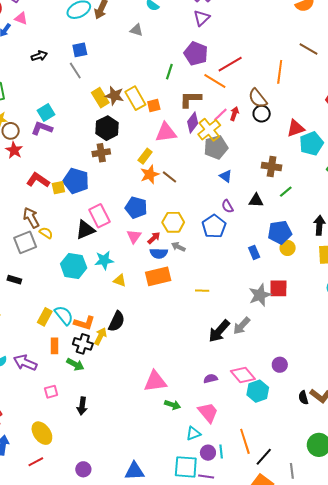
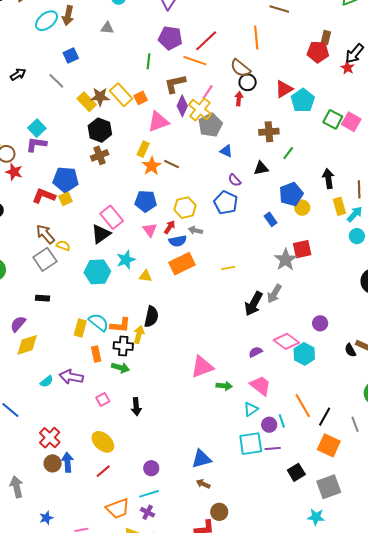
blue square: (80, 50) -> (71, 55), moved
red arrow: (234, 114) -> (239, 99), moved
blue pentagon: (76, 181) -> (66, 180), moved

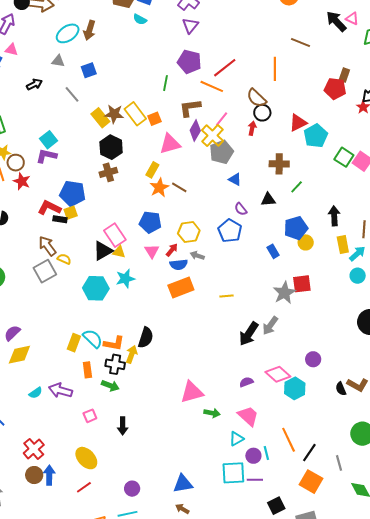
gray triangle: (107, 28) -> (58, 61), moved
yellow triangle: (145, 276) -> (119, 252), moved
black rectangle: (43, 298) -> (60, 219), moved

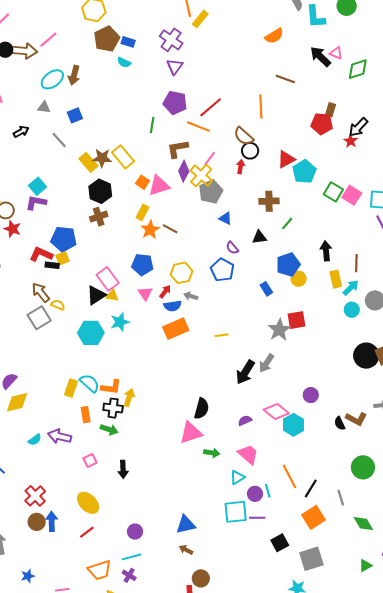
orange square: (154, 119) -> (143, 182), moved, turned -32
black semicircle: (146, 338) -> (202, 409), moved
orange square: (311, 482) -> (313, 517), turned 30

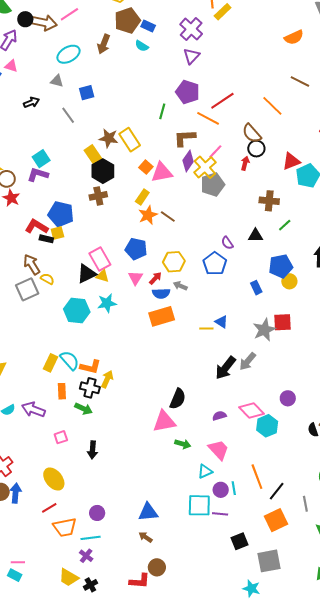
brown arrow: (74, 75) -> (104, 44), moved
orange line: (261, 106) -> (272, 106), turned -50
yellow rectangle: (88, 162) -> (93, 155), moved
blue triangle: (225, 218) -> (221, 322), moved
orange trapezoid: (100, 570) -> (65, 527), moved

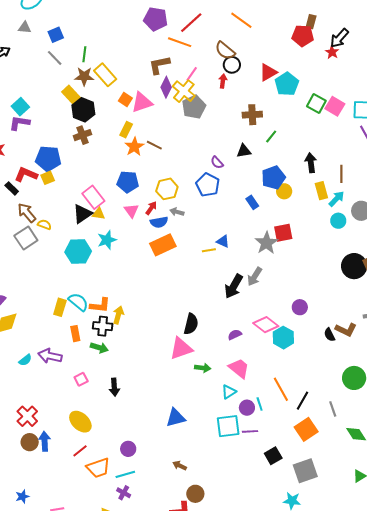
green line: (162, 111) -> (84, 54), moved
gray line: (68, 115) -> (55, 58), moved
black rectangle: (46, 239) -> (12, 188), moved, turned 40
blue triangle: (148, 512) -> (176, 418), moved

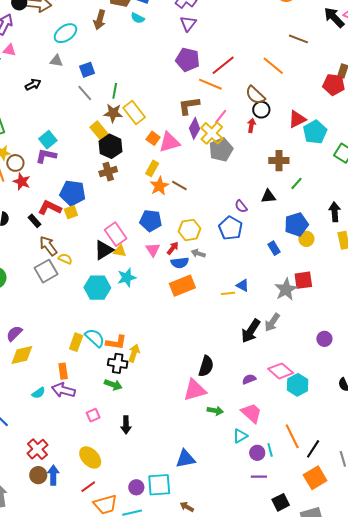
purple circle: (300, 307) -> (324, 339), moved
orange rectangle: (75, 334) -> (63, 371), moved
cyan square: (228, 426) -> (159, 485), moved

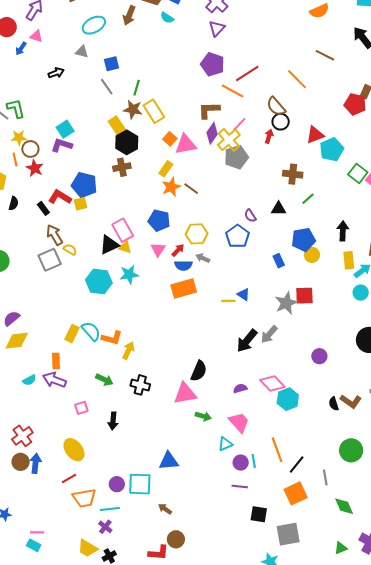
black cross: (118, 363) -> (140, 385), moved
black square: (281, 502) -> (259, 514), turned 30

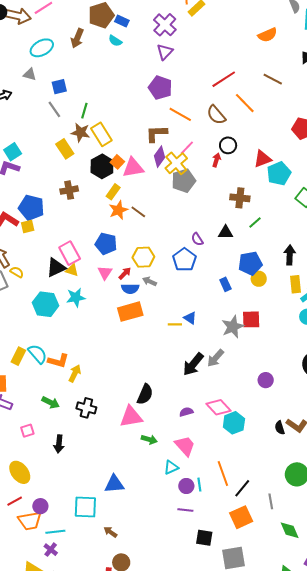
red line: (247, 74) -> (224, 79), moved
brown semicircle: (276, 107) -> (216, 115), moved
black hexagon: (127, 142) -> (102, 166), moved
purple circle: (117, 484) -> (40, 506), moved

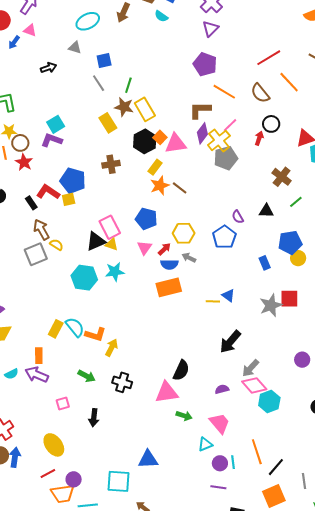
brown cross: (240, 198) -> (282, 177), turned 30
gray arrow: (215, 358) -> (250, 368), moved

